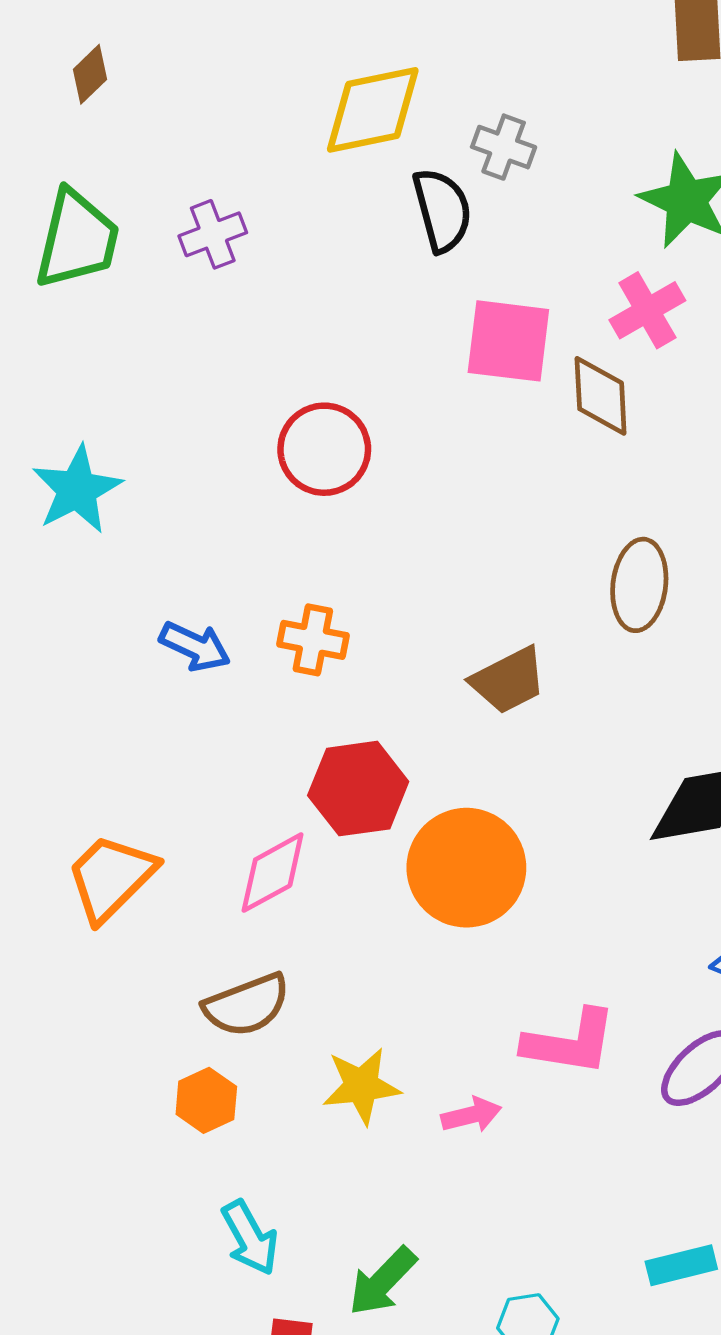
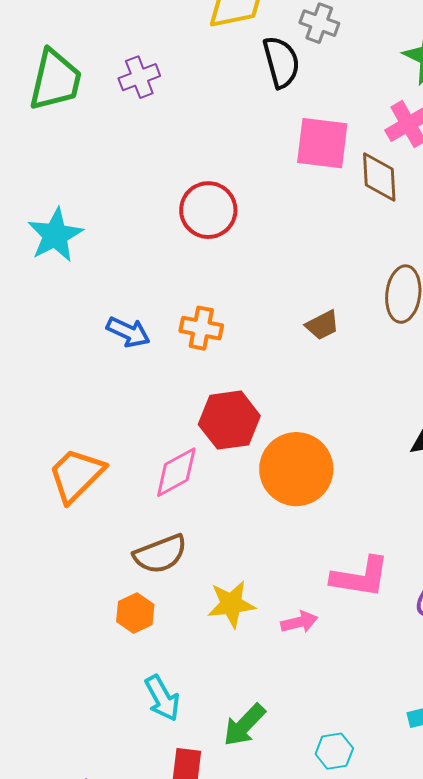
brown trapezoid: (508, 680) -> (322, 325), moved, size x0.7

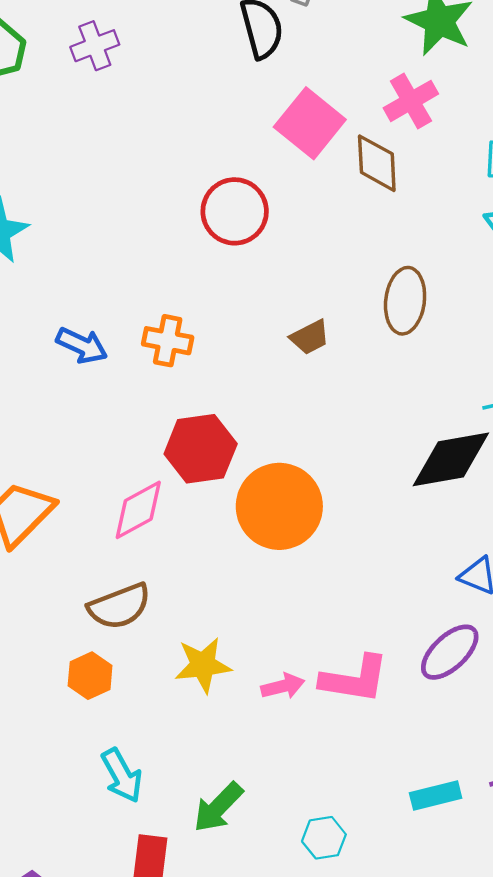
pink square: (322, 143) -> (310, 123), turned 32
red circle: (208, 210) -> (235, 211), moved
pink L-shape: (360, 577) -> (355, 679), moved

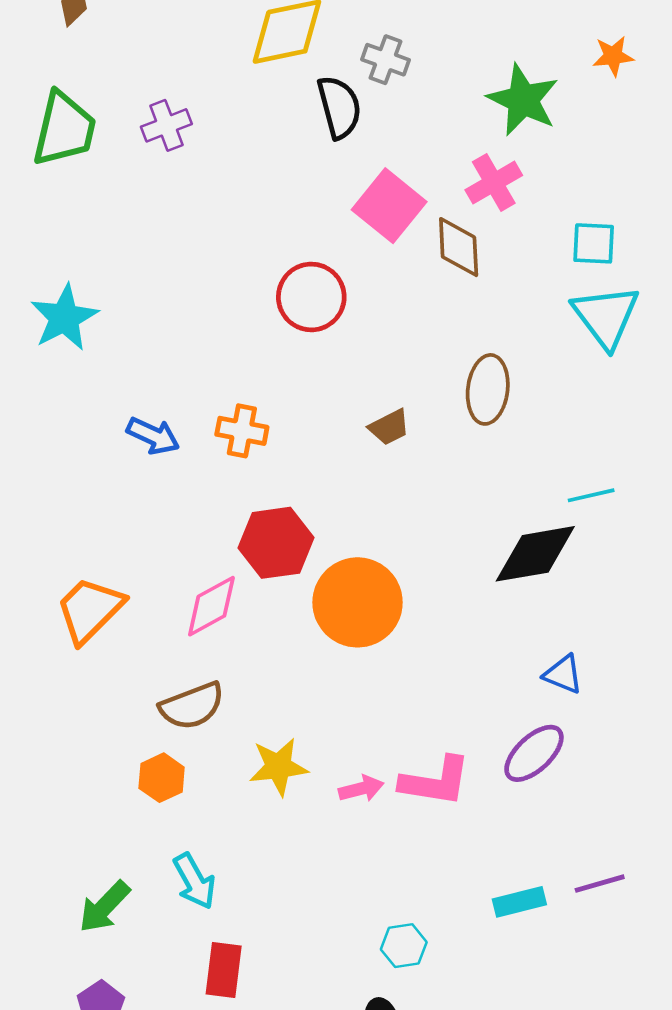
green arrow: (218, 807) -> (104, 907), moved

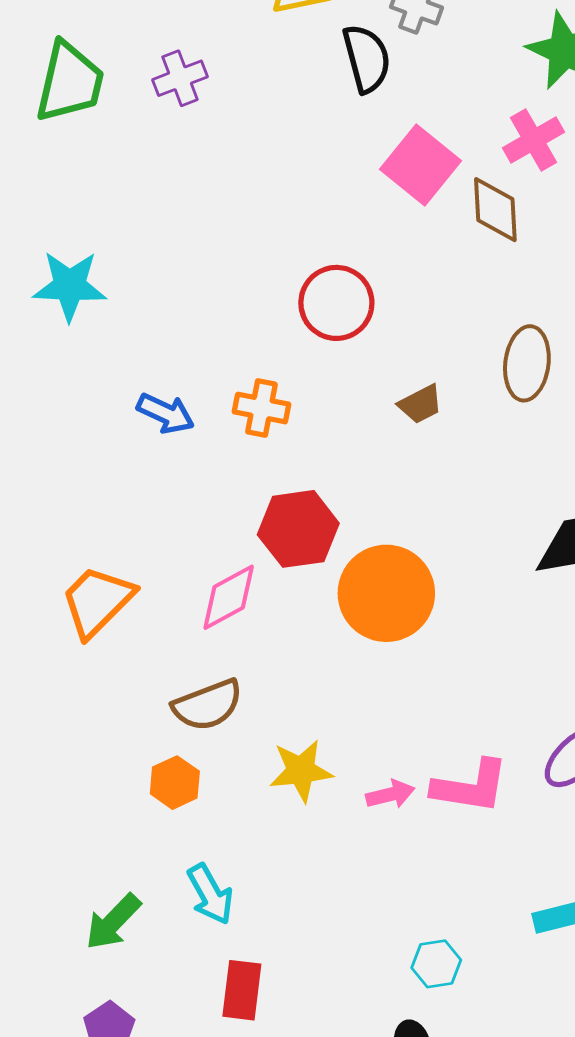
red circle: (311, 297) -> (336, 303), moved
cyan star: (64, 318) -> (70, 286), turned 30

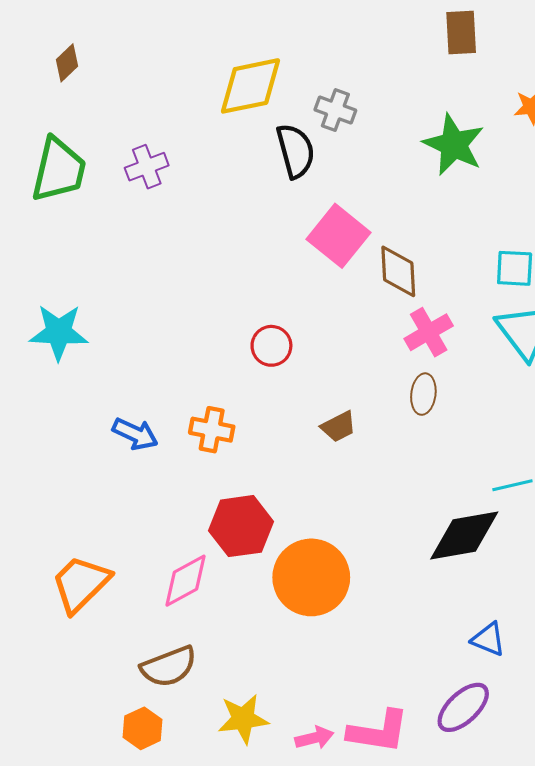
pink cross: (533, 140) -> (429, 332), moved
red circle: (336, 303) -> (271, 346), size x0.7
brown ellipse: (527, 363) -> (423, 394), size x0.7

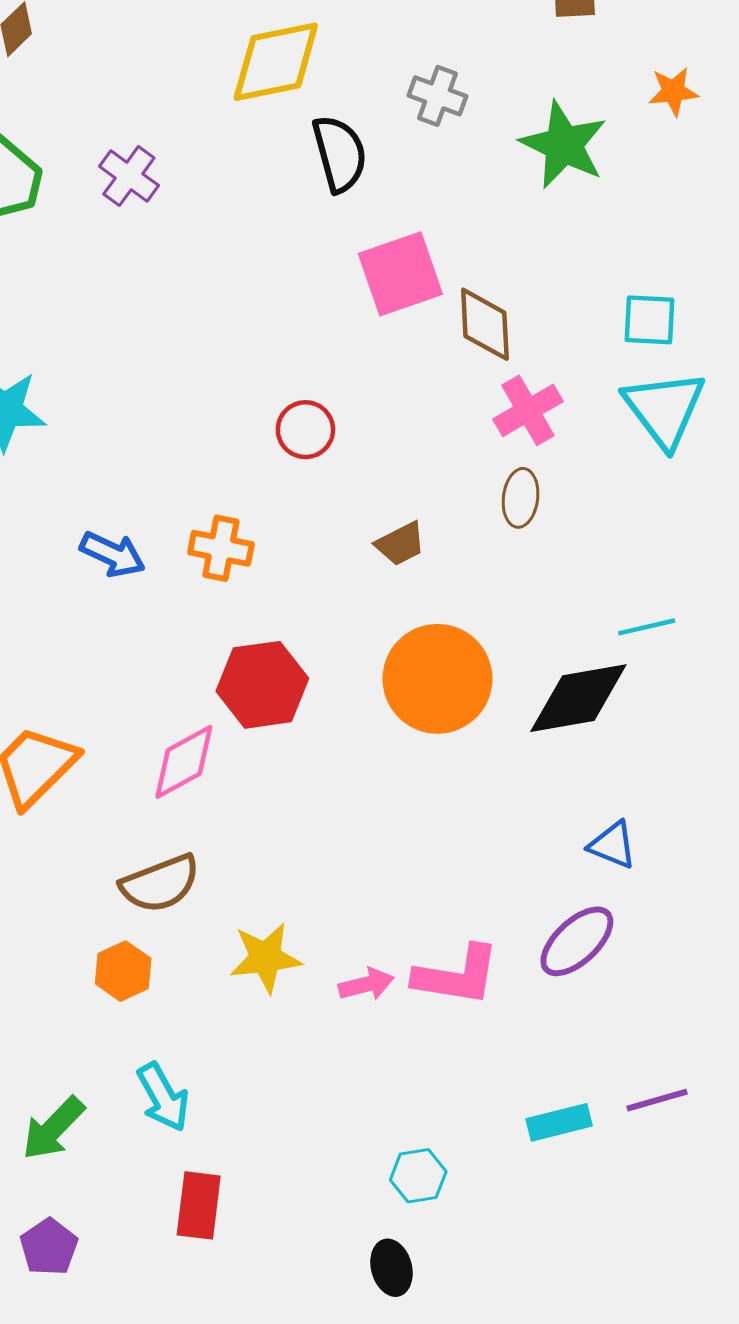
gray cross: (335, 110) -> (437, 96), moved
purple cross: (147, 167) -> (129, 176), turned -33
pink square: (339, 236) -> (400, 274), turned 32
orange circle: (311, 577) -> (437, 679), moved

